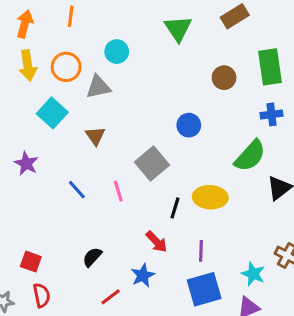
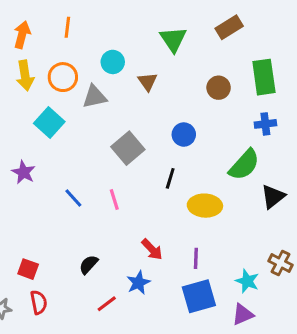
brown triangle: (95, 136) -> (148, 82), moved
gray square: (152, 163) -> (128, 148), moved
black line: (175, 208) -> (170, 178), moved

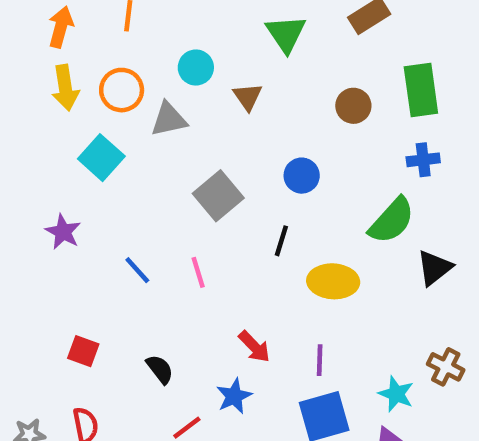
black semicircle: (89, 265) -> (160, 369), turned 100
red square: (28, 269) -> (83, 351), moved

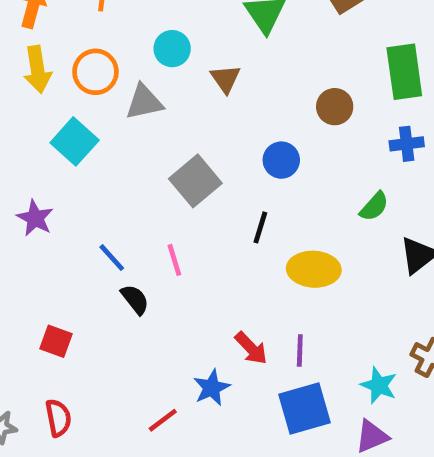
brown circle: (353, 106) -> (335, 107), moved
green semicircle: (392, 221) -> (374, 207), size x0.6
red arrow: (254, 347) -> (251, 348), moved
black semicircle: (160, 369) -> (135, 299), moved

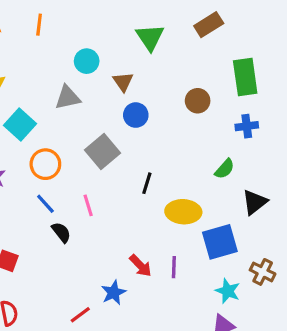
orange circle: (95, 72) -> (45, 164), moved
blue circle: (281, 160) -> (136, 115), moved
blue square: (304, 409) -> (220, 242), moved

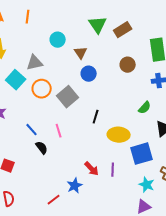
brown rectangle: (209, 25) -> (123, 30), moved
gray triangle: (68, 98) -> (35, 63), moved
orange circle: (45, 164) -> (42, 89), moved

